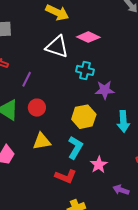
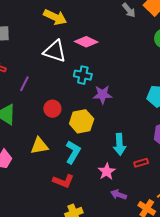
red circle: (37, 108) -> (52, 109), moved
cyan arrow: (123, 121) -> (120, 144), moved
pink star: (99, 165) -> (107, 171), moved

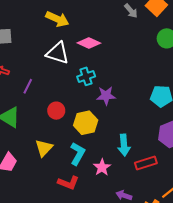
cyan cross: (83, 75) -> (86, 76), turned -30
yellow triangle: (39, 146) -> (44, 148), turned -36
red rectangle: (141, 163) -> (146, 163), size x1.5
pink star: (107, 171) -> (102, 167), moved

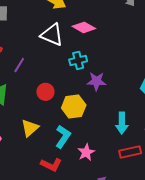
cyan arrow: (124, 145) -> (122, 123), moved

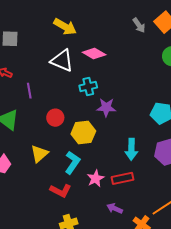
purple line: (19, 65) -> (29, 91), turned -42
red rectangle: (130, 152) -> (123, 178), moved

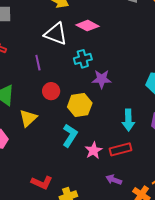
purple line: (29, 91) -> (38, 63), moved
yellow triangle: (39, 154) -> (28, 118), moved
red L-shape: (61, 191) -> (42, 183), moved

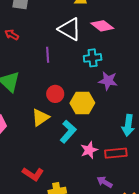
red circle: (51, 91) -> (55, 94), moved
yellow triangle: (28, 118) -> (40, 117), moved

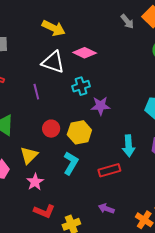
yellow triangle: (40, 117) -> (29, 155), moved
pink star: (89, 150) -> (35, 182), moved
red rectangle: (116, 153) -> (109, 170), moved
purple arrow: (105, 182) -> (106, 209), moved

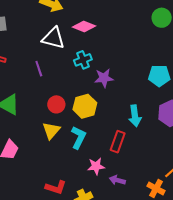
yellow triangle: (29, 155) -> (51, 130), moved
red rectangle: (109, 170) -> (118, 142), turned -50
pink star: (35, 182) -> (96, 166), moved, turned 30

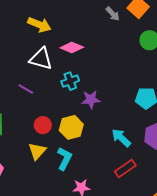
purple line: (39, 69) -> (26, 89), turned -42
cyan arrow: (135, 116) -> (121, 138), turned 140
red rectangle: (118, 142) -> (125, 169), moved, turned 35

